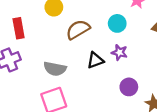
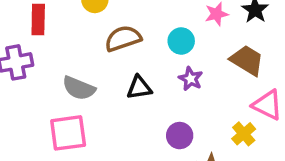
purple star: (119, 52) -> (191, 79), moved

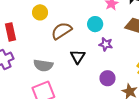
black triangle: (139, 88) -> (78, 57), turned -35

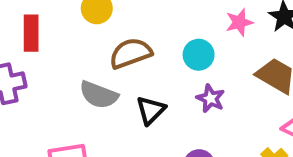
gray semicircle: (43, 65) -> (99, 95), moved

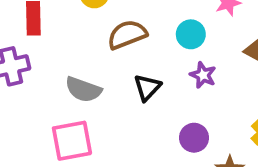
gray semicircle: (99, 95) -> (83, 90), moved

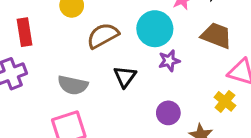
cyan circle: (191, 34) -> (155, 29), size x1.5
purple star: (203, 75) -> (169, 61), turned -30

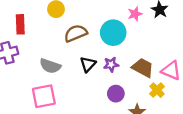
brown trapezoid: (216, 36) -> (143, 68), moved
purple star: (169, 61) -> (111, 64), moved

